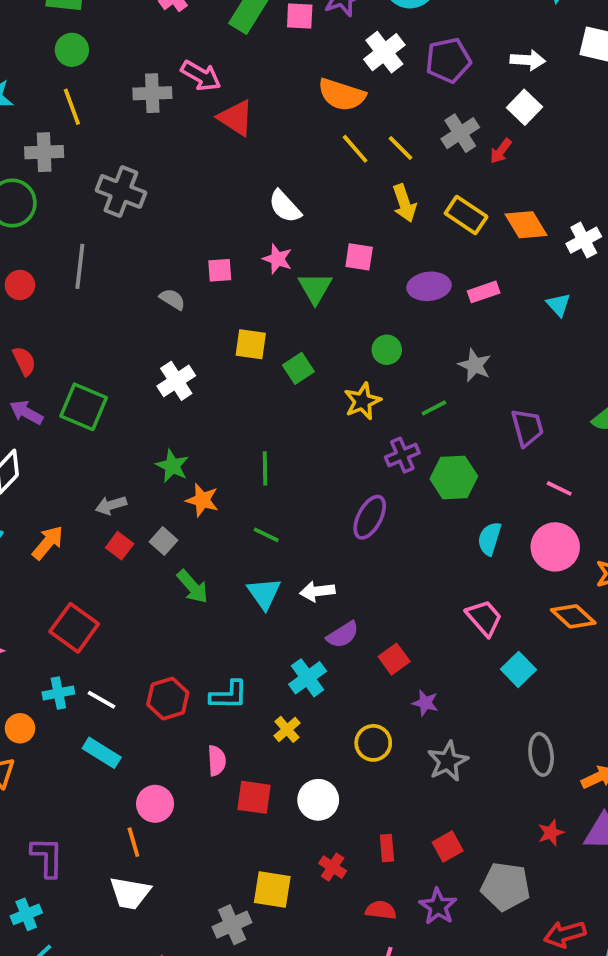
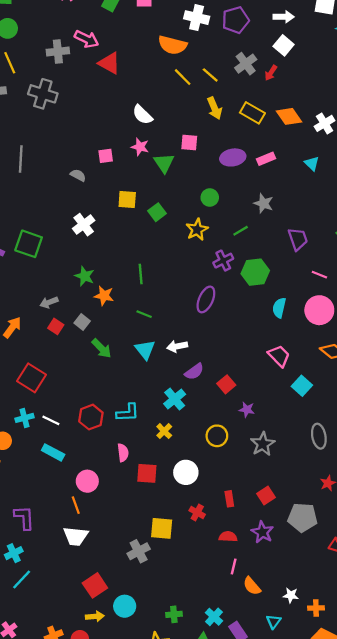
white cross: (384, 52) -> (197, 18), turned -35
gray cross: (121, 191) -> (43, 94), moved

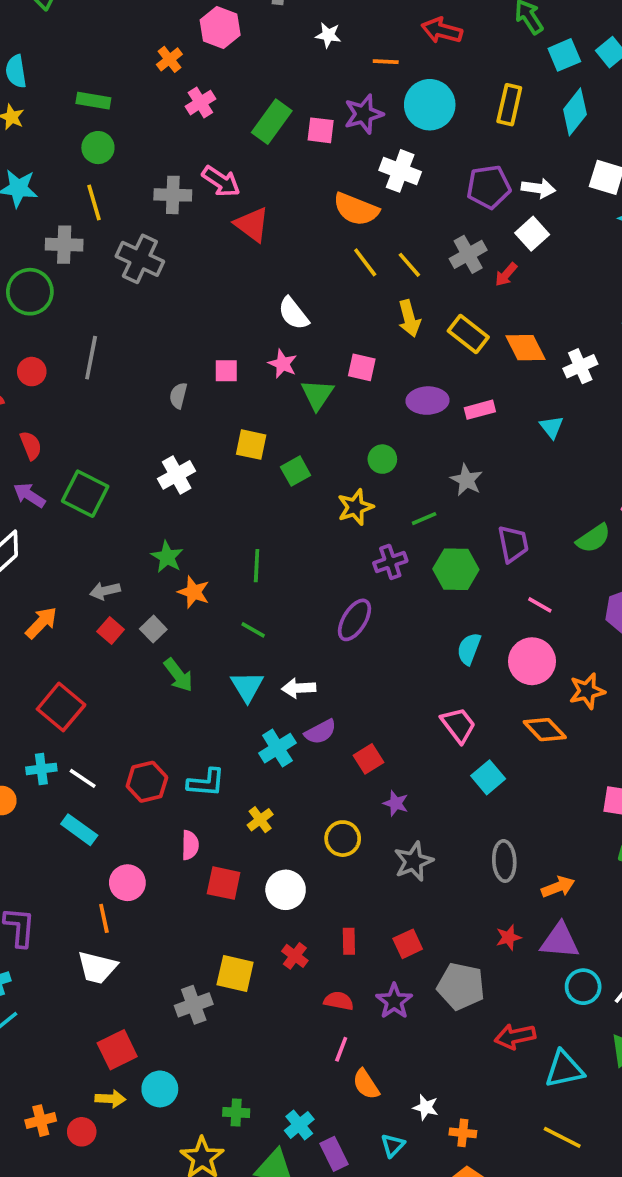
purple pentagon: (236, 20) -> (489, 187), moved
gray semicircle: (78, 175) -> (178, 396), turned -112
green hexagon: (255, 272) -> (456, 569), moved
cyan cross: (175, 399) -> (277, 748), moved

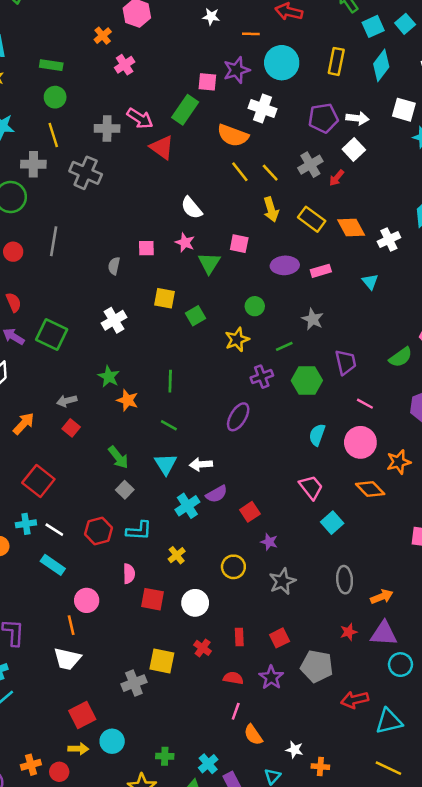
green rectangle: (272, 122) -> (185, 110), moved
gray square: (153, 629) -> (125, 490), moved

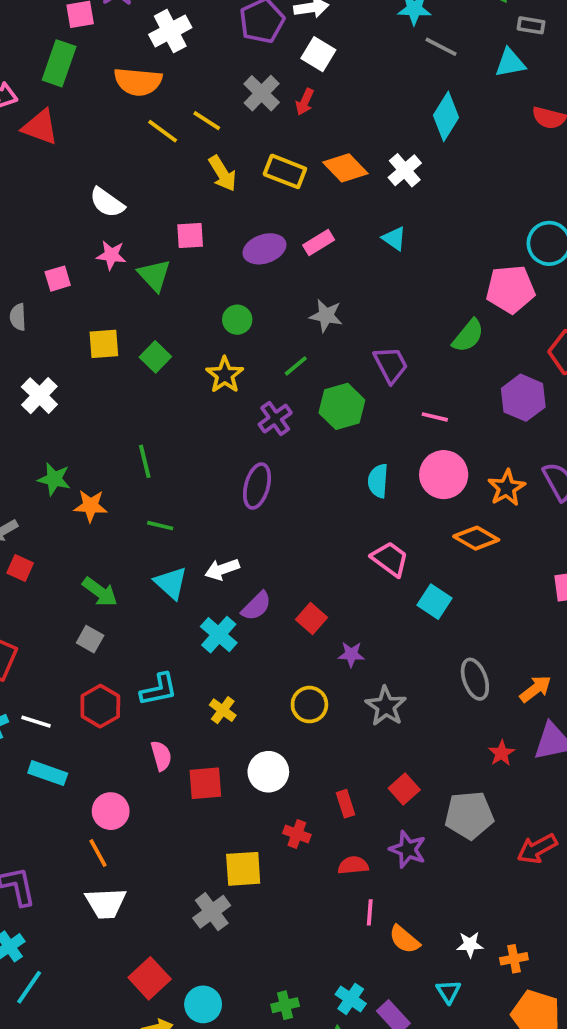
white cross: (262, 109) -> (170, 31), turned -32
gray square: (125, 490) -> (90, 639), moved

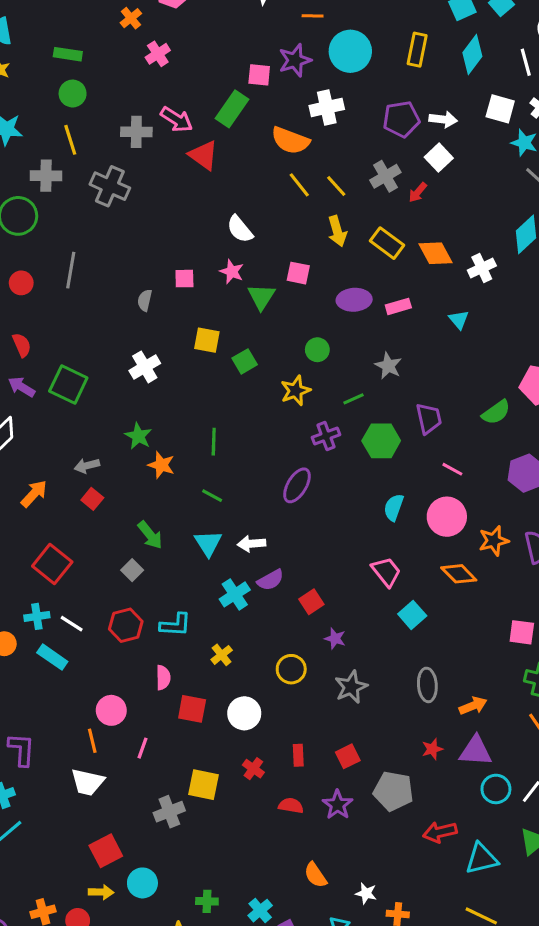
cyan rectangle: (48, 773) -> (52, 657), moved
pink line: (370, 912) -> (143, 748), moved

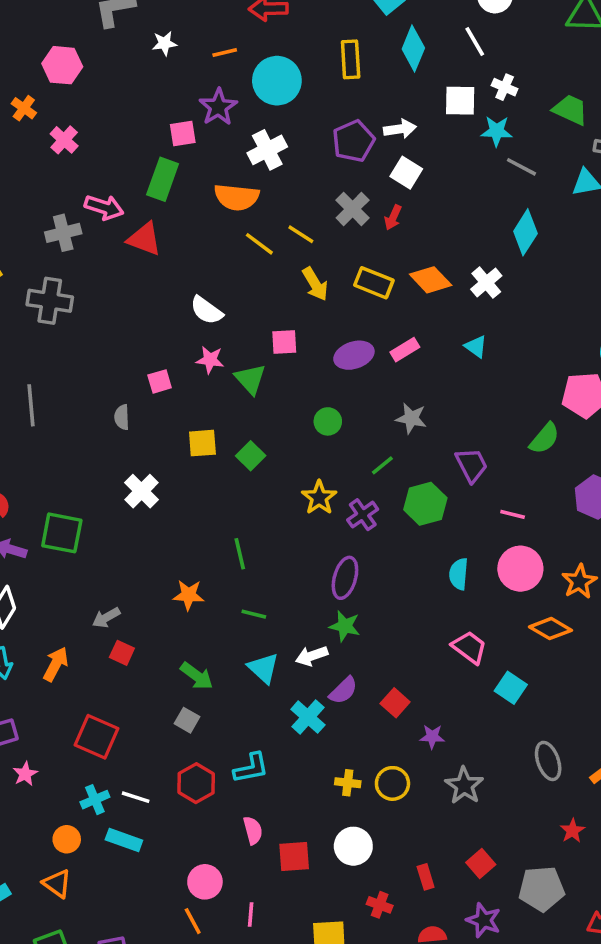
yellow star: (296, 391) -> (319, 498), moved
green star: (138, 436) -> (345, 626), moved
yellow cross: (222, 655) -> (348, 783), moved, turned -30

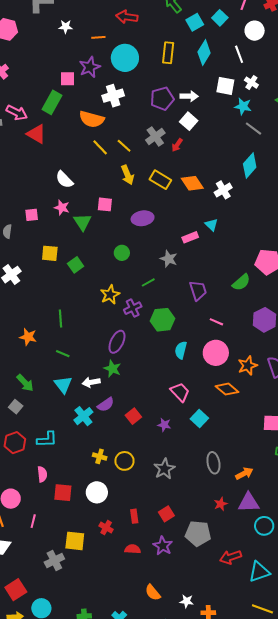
pink rectangle: (405, 350) -> (190, 237), moved
green hexagon: (425, 504) -> (162, 320), moved
purple star: (432, 737) -> (164, 425), moved

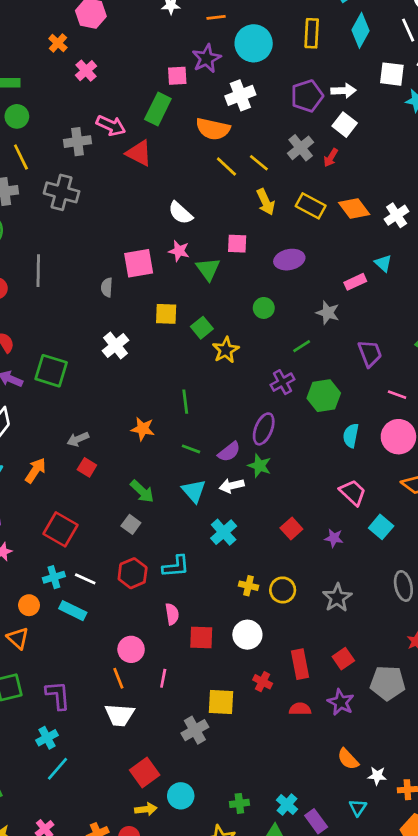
pink square: (32, 215) -> (139, 263), size x1.6
yellow star: (110, 295) -> (226, 350), moved
purple semicircle: (106, 405) -> (229, 452), moved
red rectangle: (134, 516) -> (300, 664), size x1.5
orange semicircle: (153, 593) -> (348, 759), moved

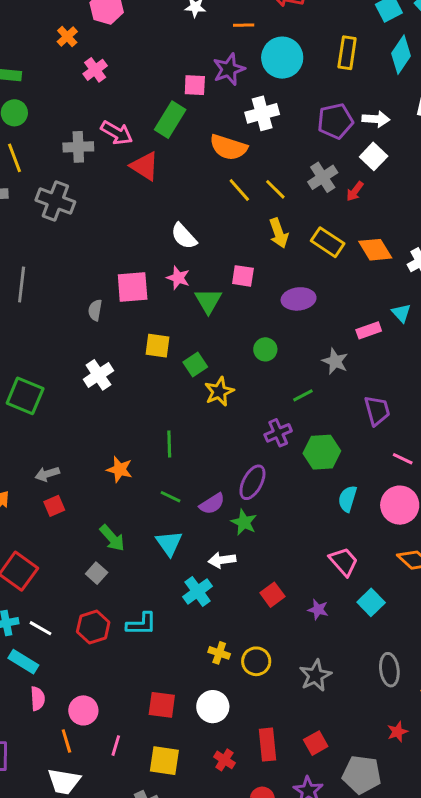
red square: (87, 467) -> (54, 506), turned 30
white arrow: (232, 486) -> (222, 560), moved
pink semicircle: (172, 614) -> (38, 699), moved
yellow square: (221, 702) -> (164, 761), moved

